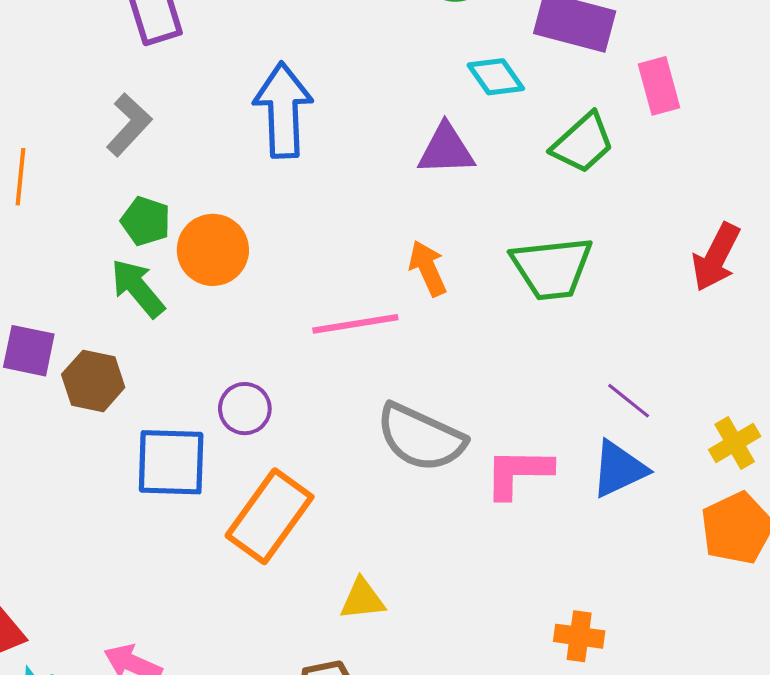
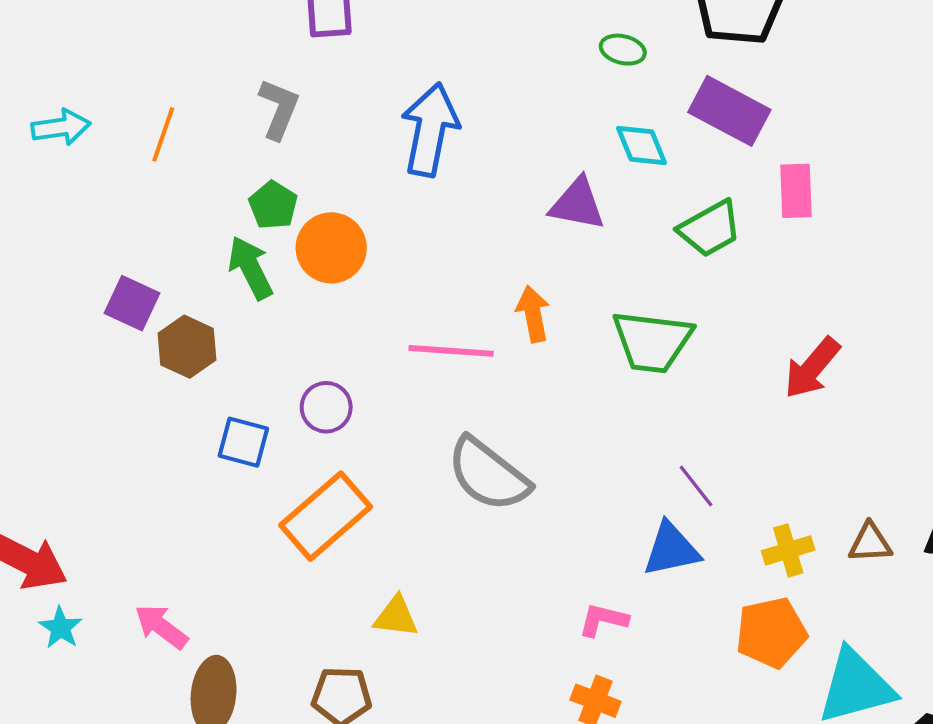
gray L-shape: (129, 125) -> (279, 109), turned -34
blue square: (171, 462) -> (243, 442), size x0.7
pink L-shape: (518, 473) -> (603, 620), moved, size x0.7

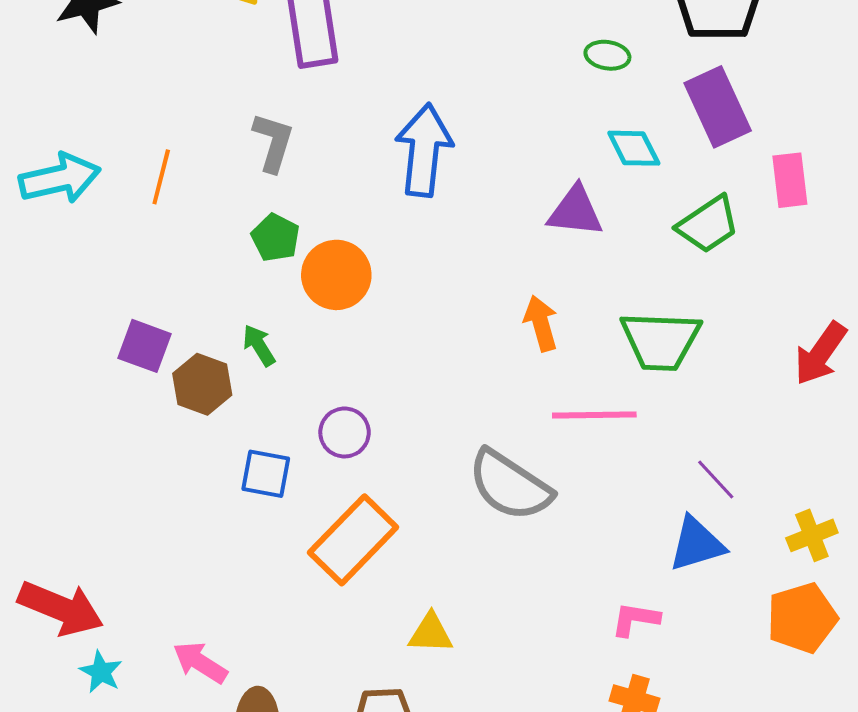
purple rectangle: (729, 111) -> (718, 107), turned 42
cyan arrow: (61, 127) -> (60, 178), size x1.4
green arrow: (250, 268) -> (259, 345), moved, size x0.7
pink line: (451, 351) -> (594, 415), moved

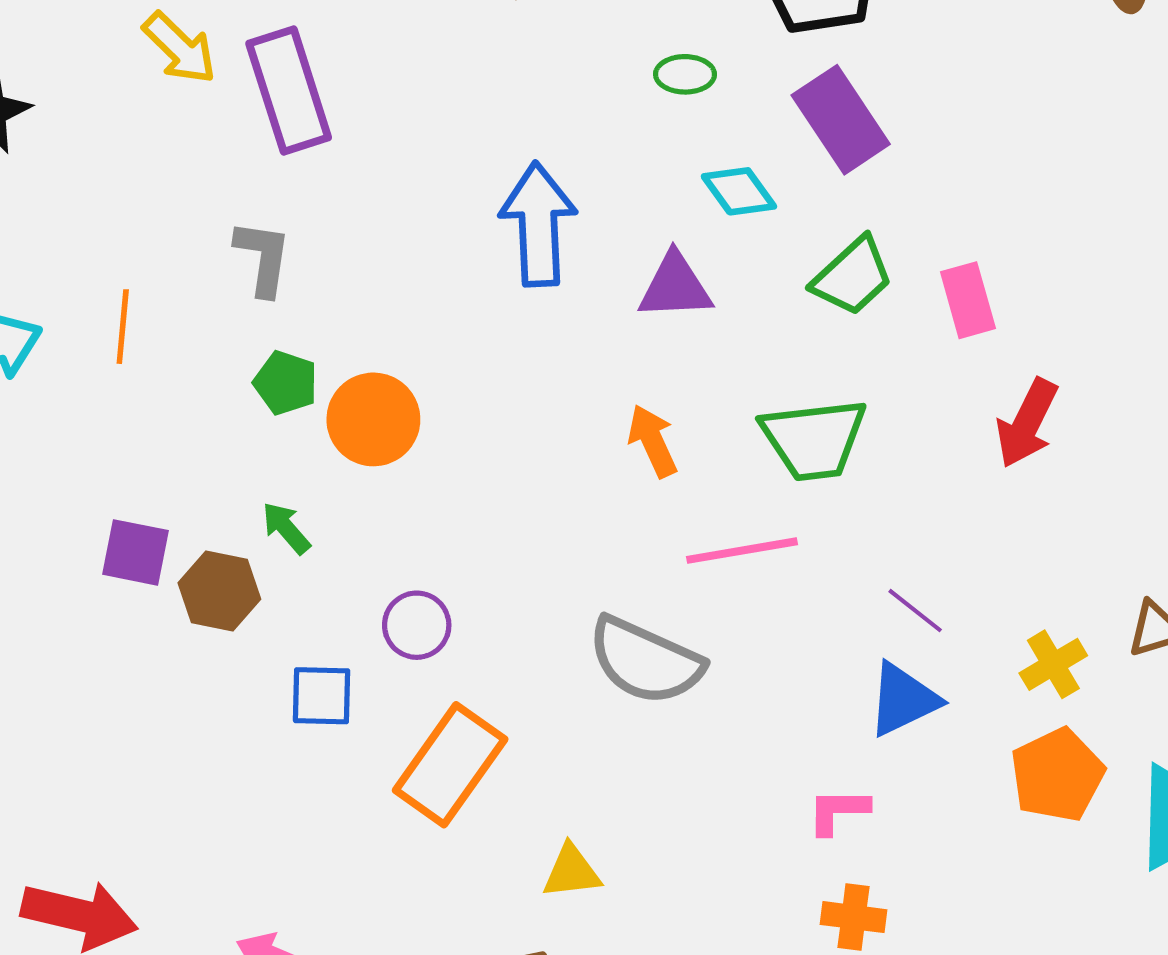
blue arrow: (424, 150) -> (538, 224), moved
pink rectangle: (790, 180) -> (968, 300), moved

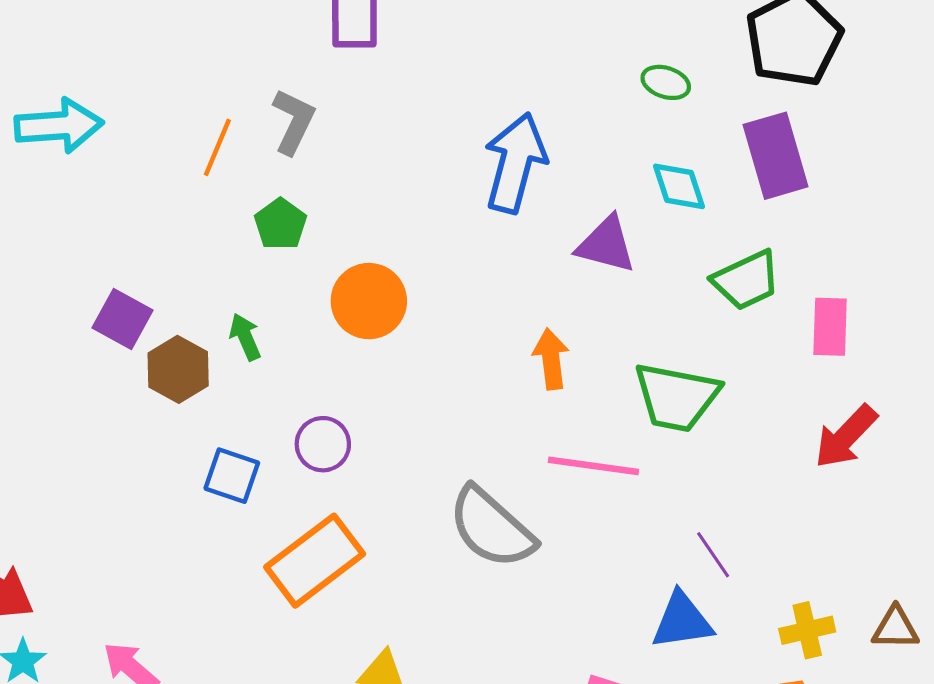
orange line: (123, 327) -> (217, 147), moved
orange circle: (373, 419) -> (369, 301), moved

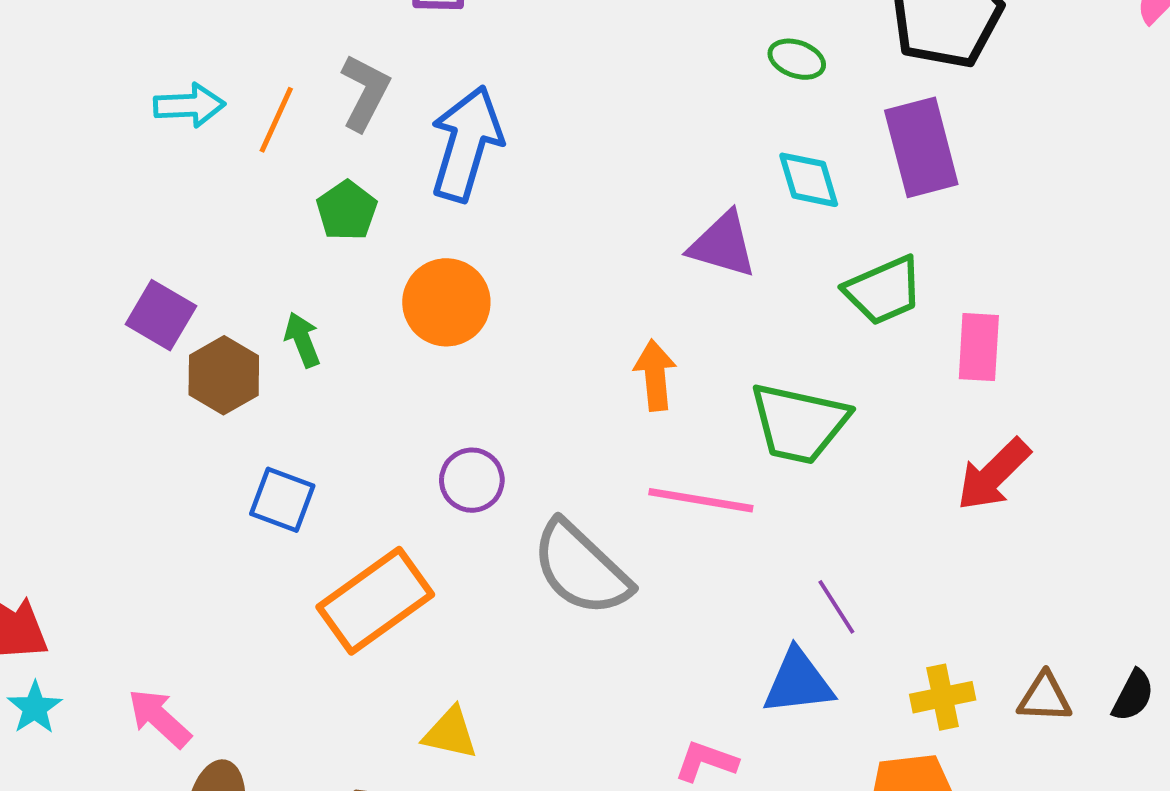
cyan arrow: (59, 126) -> (189, 105), moved, size x0.7
blue arrow: (515, 163) -> (466, 144), moved
purple circle: (323, 444) -> (472, 480), moved

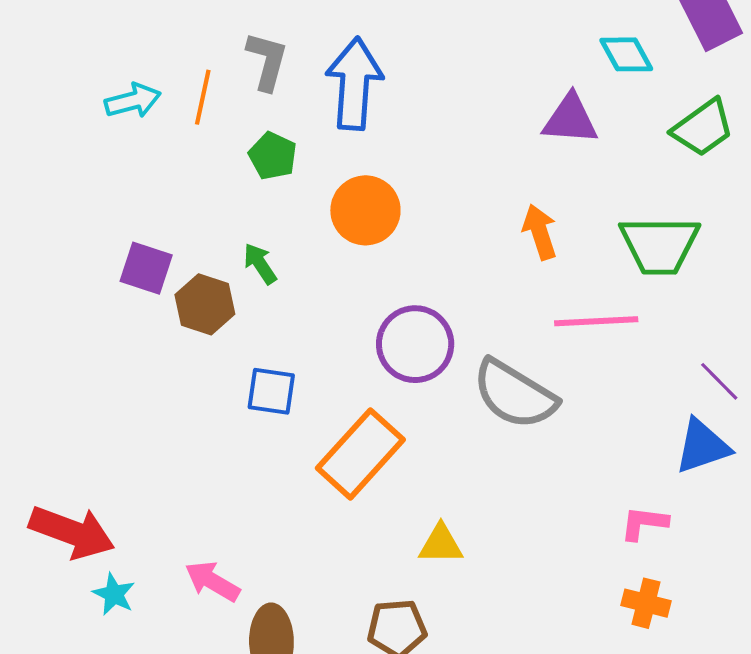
purple circle: (472, 480) -> (415, 344), size x1.5

